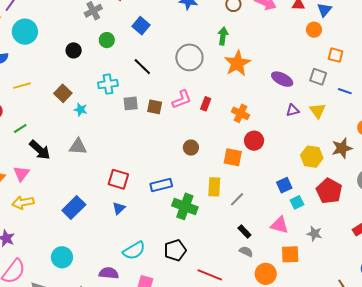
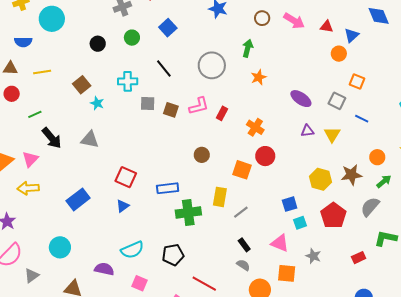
orange star: (237, 63) -> (259, 77), size x0.6
green cross: (185, 206) -> (188, 213), turned -35

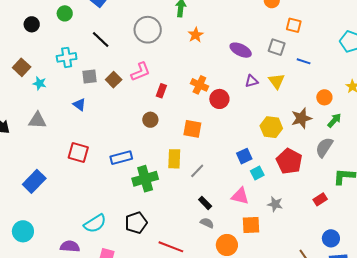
brown square: (171, 110) -> (114, 80), turned 35
red rectangle: (222, 113) -> (161, 91), moved
red circle: (265, 156) -> (219, 99), moved
blue triangle: (123, 206) -> (79, 104), moved, turned -40

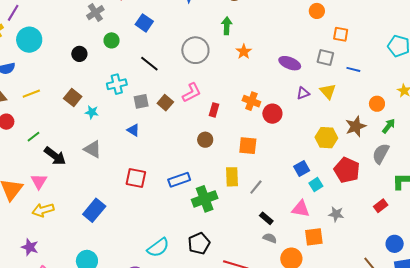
gray triangle: (37, 120) -> (93, 149), turned 30

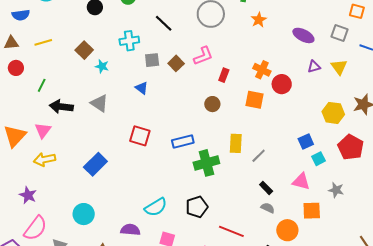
green line: (33, 137) -> (42, 85), turned -32
orange square: (248, 146) -> (254, 100), moved
black arrow: (55, 156) -> (61, 107), turned 145

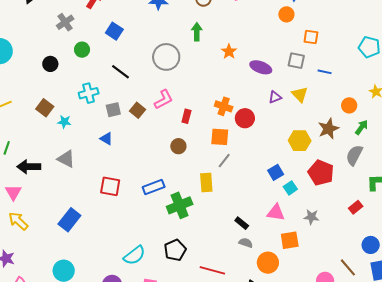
orange star: (259, 20) -> (229, 52), moved
gray line: (259, 156) -> (224, 161), moved
yellow arrow: (44, 159) -> (18, 221), turned 60

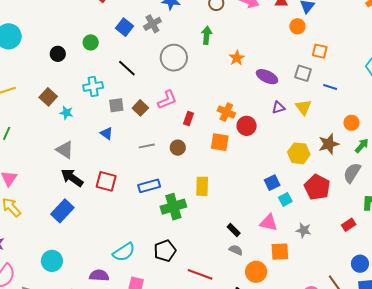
gray cross: (65, 22) -> (152, 24), moved
gray line: (224, 161) -> (147, 146), moved, turned 35
black arrow: (29, 167) -> (72, 178), moved, turned 30

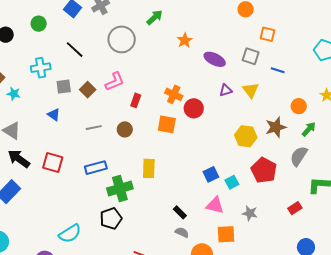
green arrow: (207, 35) -> (155, 17), turned 42
blue square: (272, 183) -> (211, 174), moved
black pentagon: (165, 251) -> (111, 218), moved

